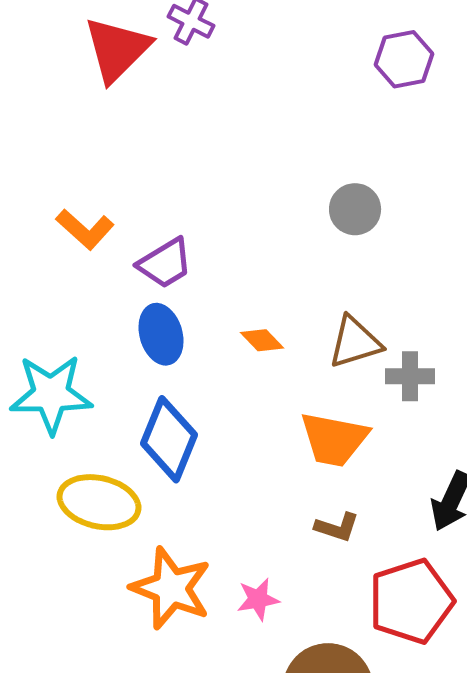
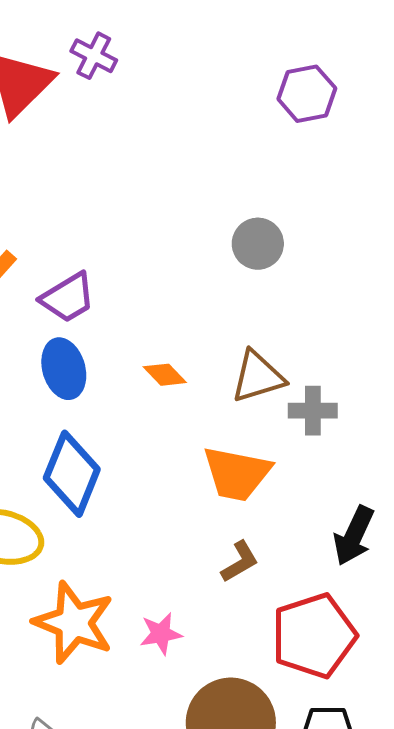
brown L-shape: (337, 527) -> (240, 562), turned -48

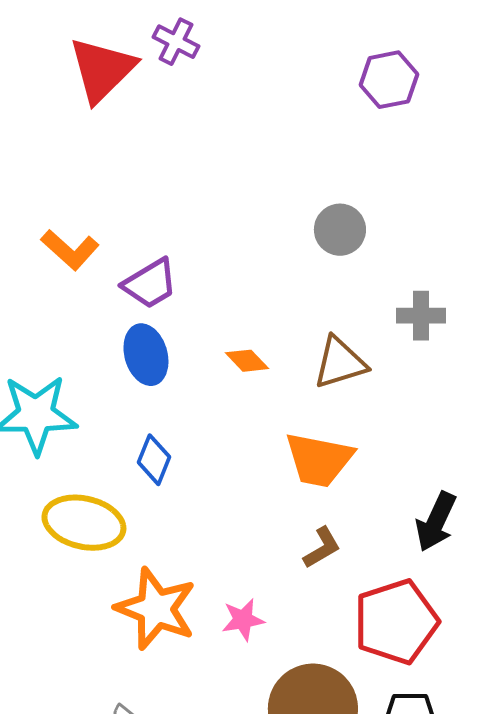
gray cross: (313, 411) -> (421, 316), moved
blue diamond: (72, 474) -> (154, 460), size x0.6

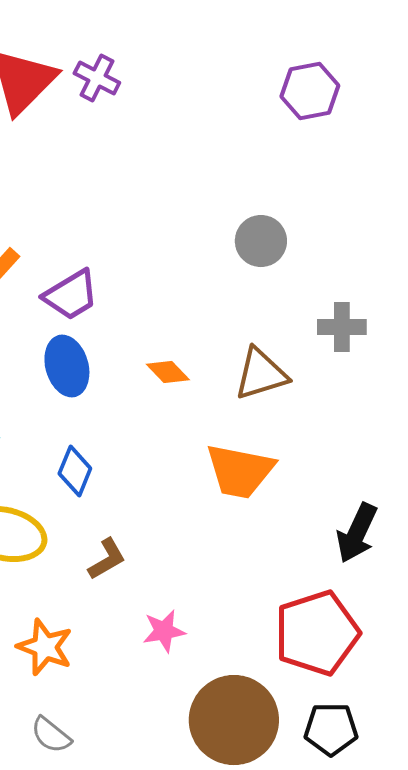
purple cross: (176, 42) -> (97, 78), moved
brown L-shape: (322, 548) -> (107, 559), moved
orange star: (156, 609) -> (45, 647), moved, size x0.7

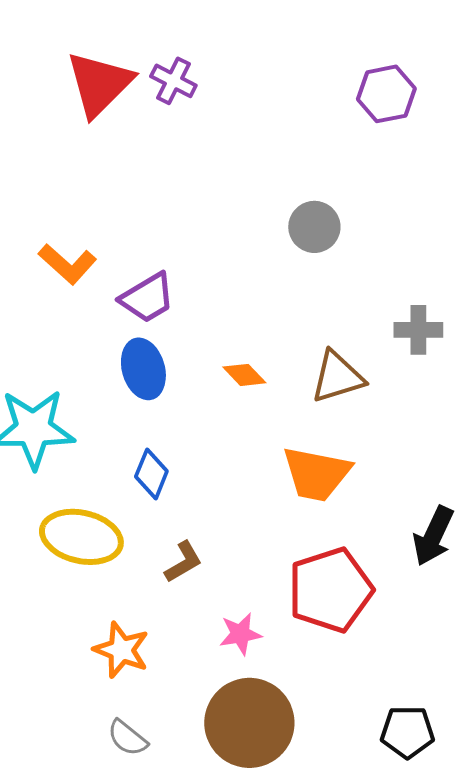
gray circle: (261, 241) -> (314, 227), moved
red pentagon: (317, 633) -> (330, 590), moved
brown circle: (234, 720) -> (249, 723), moved

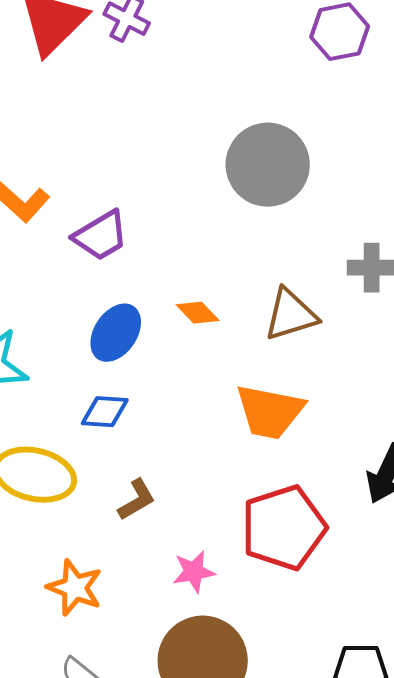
gray circle: (314, 227) -> (268, 165), size x1.6
blue ellipse: (143, 369) -> (116, 333), moved, turned 50
blue diamond: (151, 474) -> (105, 412), turned 72

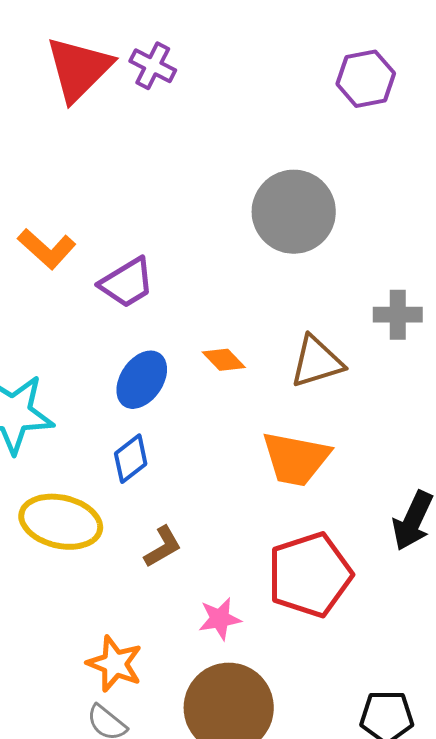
blue diamond: (105, 412) -> (131, 459), turned -42
orange star: (75, 588) -> (115, 664), moved

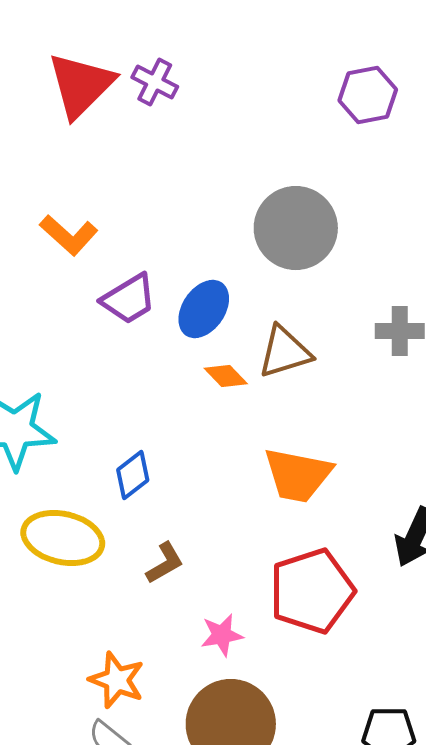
orange L-shape: (47, 249) -> (69, 235), moved
brown triangle: (317, 362) -> (285, 352), moved
blue ellipse: (142, 380) -> (204, 309), moved

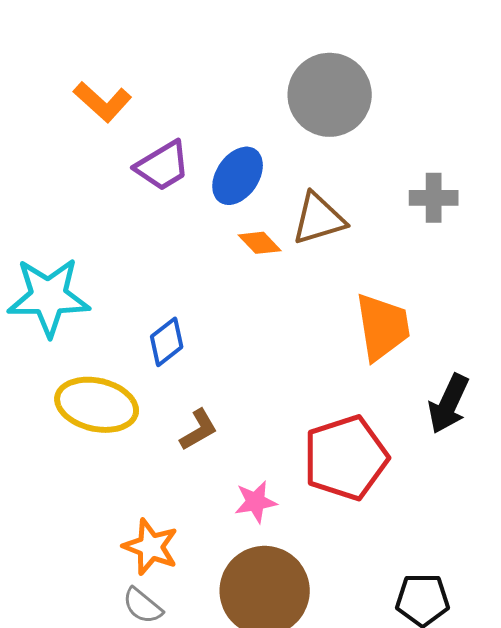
orange trapezoid: (298, 475) -> (383, 327), moved, turned -110

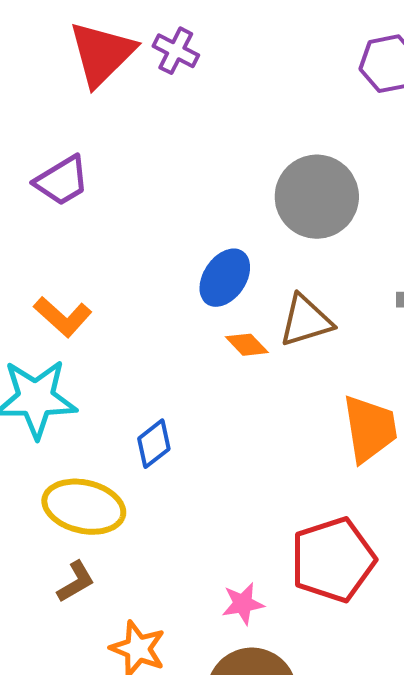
orange L-shape: (103, 102) -> (63, 317), moved
purple trapezoid: (163, 166) -> (62, 181), moved
brown L-shape: (199, 430) -> (76, 582), moved

